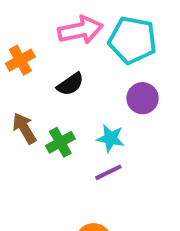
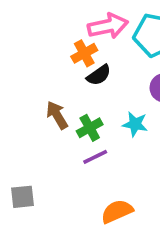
orange cross: (20, 60) -> (84, 53), moved
purple line: (108, 172) -> (95, 157), moved

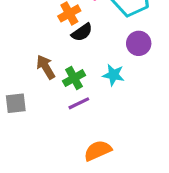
gray square: (22, 197) -> (16, 103), moved

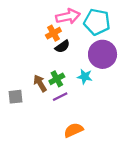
purple circle: (139, 43) -> (103, 54), size x1.6
brown arrow: (46, 67) -> (40, 83), moved

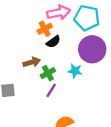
brown arrow: (40, 83) -> (32, 62), moved, turned 105
purple line: (60, 97) -> (51, 90), turned -32

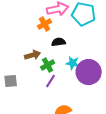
black semicircle: (53, 42) -> (59, 42), moved, turned -152
purple circle: (92, 49) -> (89, 72), moved

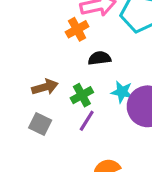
brown arrow: (33, 55) -> (45, 87), moved
gray square: (11, 81) -> (40, 124), moved, turned 32

